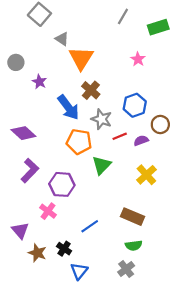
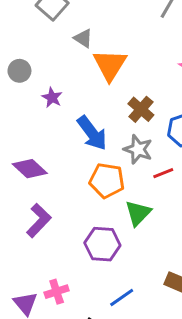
brown cross: (91, 90) -> (141, 109), moved
purple hexagon: (62, 184) -> (102, 244), moved
pink cross: (48, 211) -> (57, 292), moved, turned 35

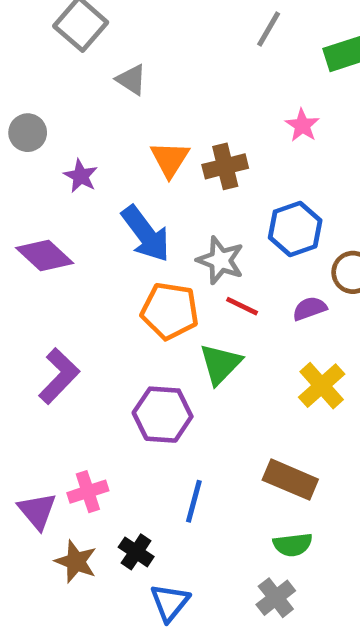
orange triangle: (110, 65) -> (170, 159), moved, size x0.7
brown cross: (141, 109) -> (225, 166), moved, turned 35
purple diamond: (30, 169) -> (45, 256), moved
red line: (163, 173) -> (242, 306), moved, turned 48
blue line: (122, 298) -> (194, 501), turned -40

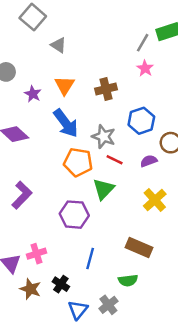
gray line: (269, 29) -> (143, 43), moved
orange triangle: (170, 159) -> (65, 85), moved
green semicircle: (293, 545) -> (128, 280), moved
gray cross: (276, 598) -> (108, 305), moved

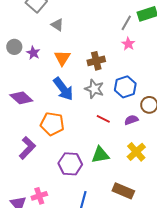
purple star: (33, 94) -> (33, 53), moved
gray star: (104, 137) -> (94, 89), moved
orange pentagon: (78, 162) -> (52, 124), moved
green triangle: (104, 189) -> (100, 155), moved, turned 36

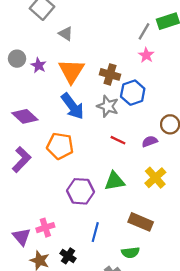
orange triangle: (62, 58) -> (71, 71), size x1.4
brown cross: (96, 61) -> (110, 74), turned 30
blue hexagon: (125, 87) -> (133, 93), moved
purple L-shape: (27, 148) -> (22, 160), moved

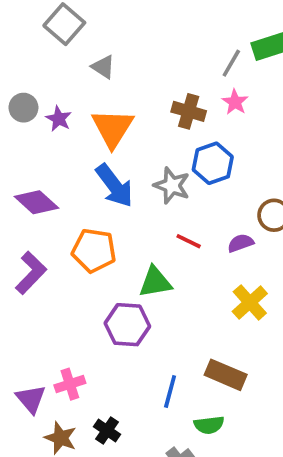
brown cross: (110, 74) -> (189, 111), moved
green triangle: (115, 181) -> (155, 282), moved
blue line: (95, 232) -> (170, 392), moved

